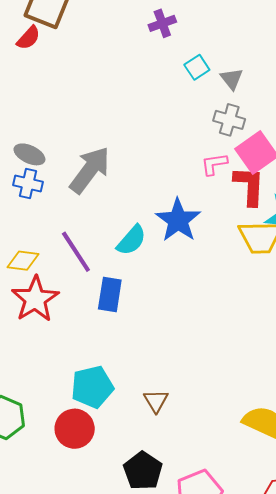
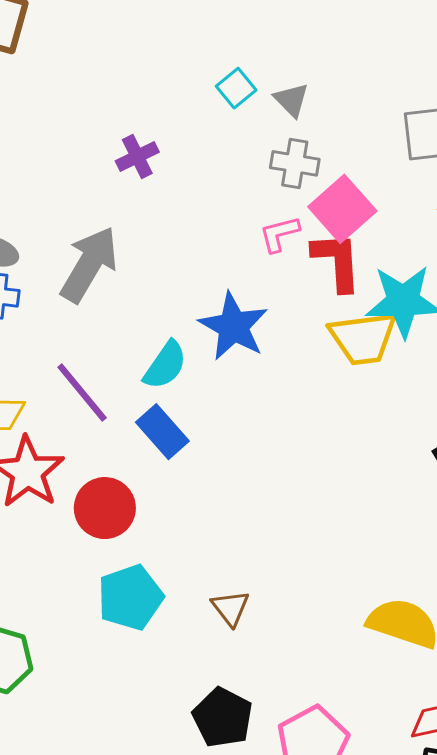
purple cross: (162, 23) -> (137, 157), moved
blue rectangle: (110, 295) -> (162, 432), moved, turned -44
red circle: (75, 429) -> (105, 508), moved

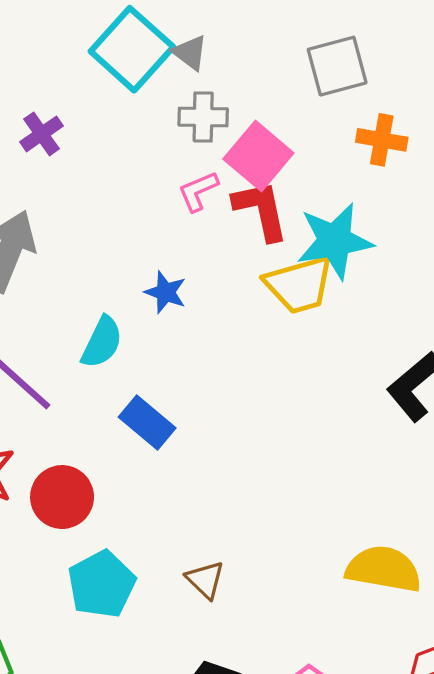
cyan square: (236, 88) -> (132, 49), size x2.0
blue star: (233, 326) -> (165, 292), size x0.6
blue rectangle: (162, 432) -> (147, 422), moved

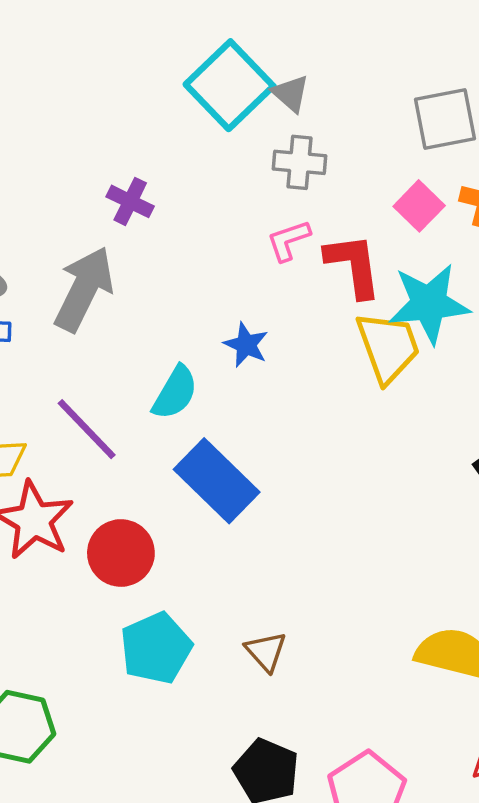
purple cross: (42, 134) -> (130, 201), moved, turned -33
pink square: (258, 156) -> (419, 206), moved, size x0.7
yellow trapezoid: (299, 285) -> (388, 347), turned -98
blue rectangle: (147, 422) -> (217, 481), size x1.4

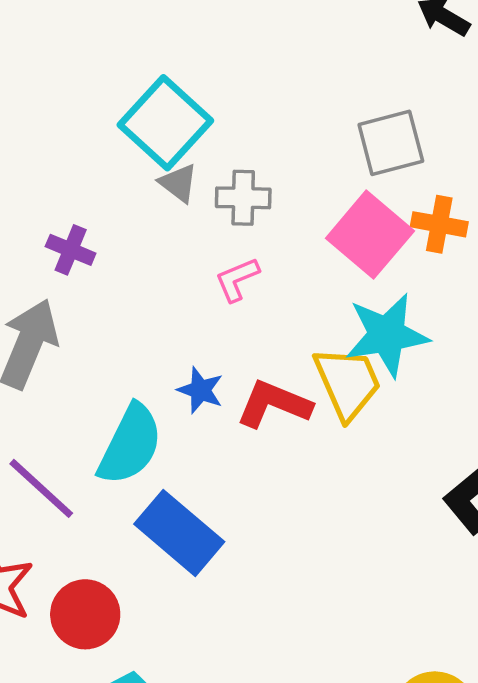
gray triangle: (291, 93) -> (178, 183), moved
pink square: (419, 206) -> (370, 235), size x1.6
red L-shape: (353, 265) -> (274, 404), moved, turned -56
cyan semicircle: (175, 393) -> (130, 445), size x1.4

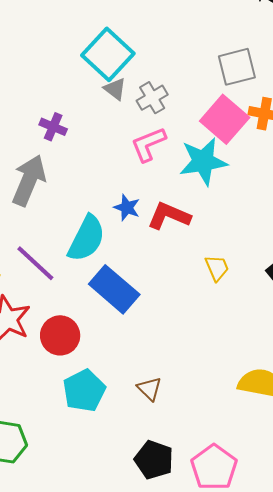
gray cross: (243, 198) -> (152, 98), turned -32
pink L-shape: (237, 279) -> (148, 144), size x1.4
cyan star: (387, 335) -> (203, 161), moved
yellow trapezoid: (347, 383) -> (217, 268), moved, size x0.6

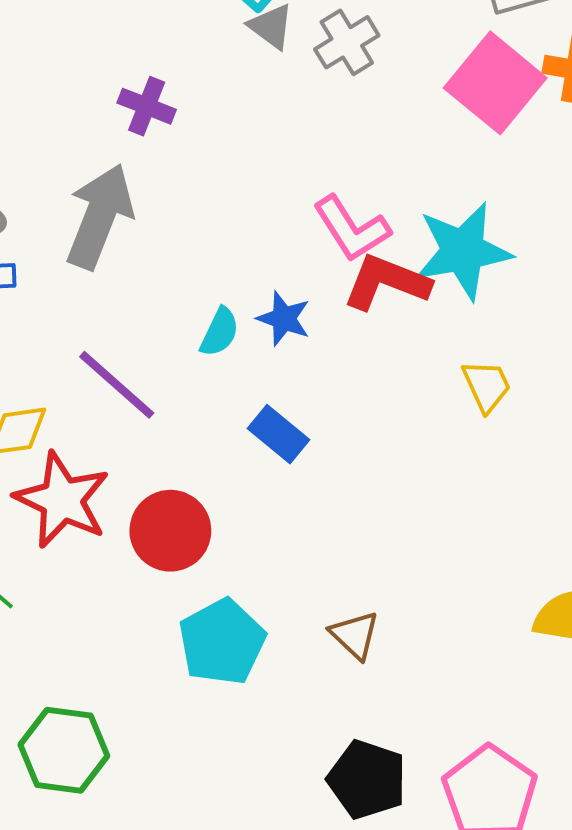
pink L-shape: (148, 144) -> (352, 229), moved, turned -99
cyan star: (203, 161) -> (463, 251), moved
blue star: (127, 208) -> (284, 319), moved
cyan semicircle: (86, 238) -> (220, 332), size x0.5
blue rectangle: (114, 289) -> (278, 434), size x0.6

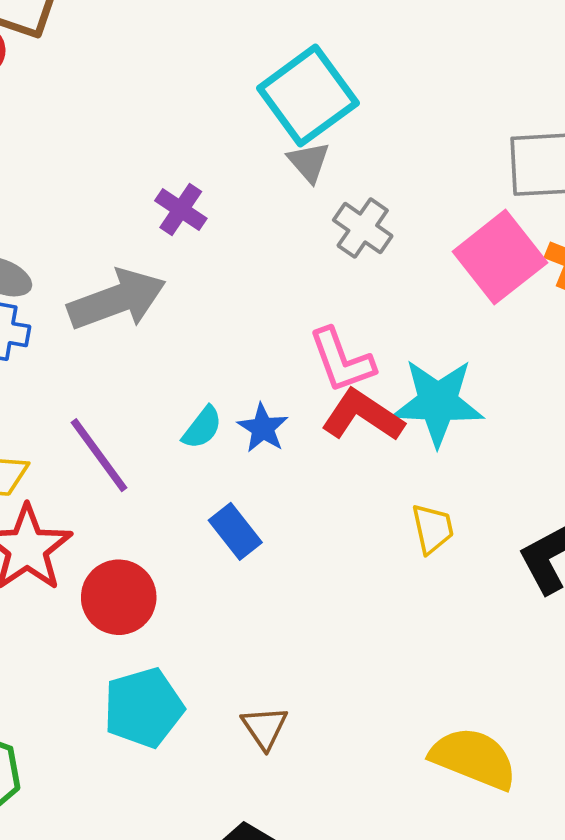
gray cross: (347, 42) -> (363, 228), moved, turned -36
gray arrow: (100, 216) -> (117, 300), turned 36

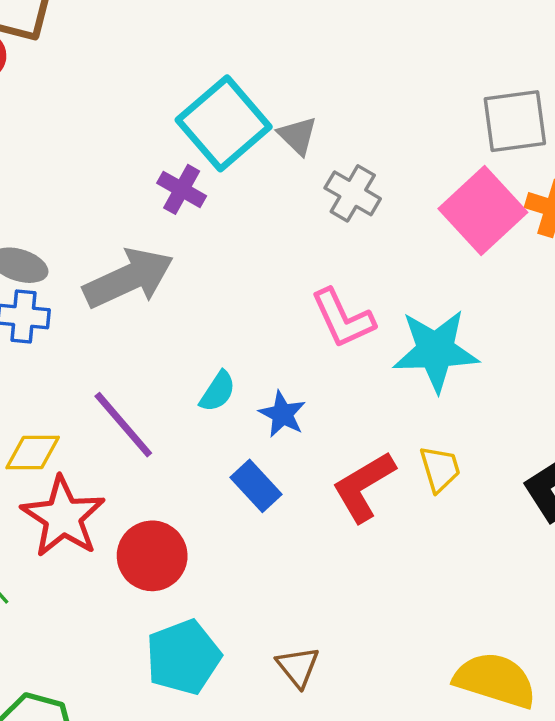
cyan square: (308, 96) -> (224, 123), moved
red L-shape: (363, 416) -> (364, 487), moved, turned -60
blue star: (263, 428) -> (282, 414), moved

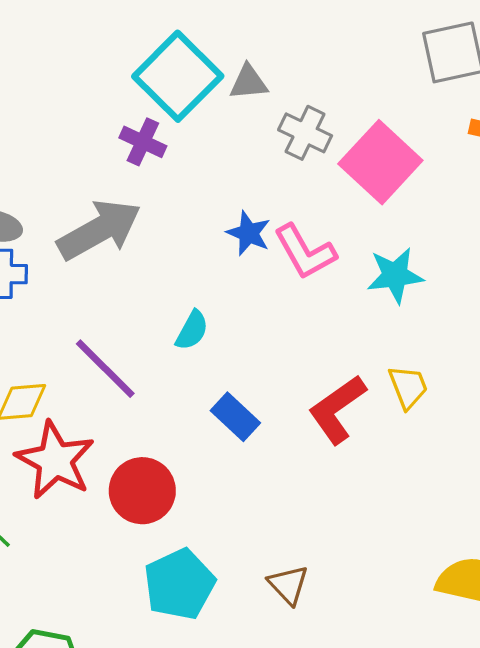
gray triangle: (298, 136) -> (249, 82), turned -45
pink square: (483, 210) -> (380, 162), moved
cyan star: (436, 351) -> (395, 275), size x0.7
blue star: (282, 414) -> (249, 233), moved

